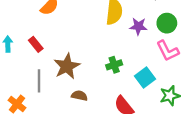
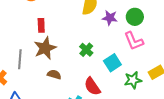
red rectangle: (36, 44) -> (41, 25), moved, turned 32
green cross: (114, 65) -> (86, 50), turned -32

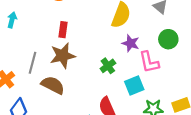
purple star: (110, 18) -> (131, 43), moved
pink L-shape: (134, 41) -> (149, 62), moved
brown semicircle: (54, 74) -> (53, 85), moved, size x1.5

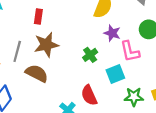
red rectangle: (63, 30) -> (38, 17), moved

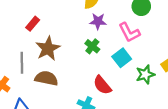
red rectangle: (38, 17) -> (33, 24), turned 48
purple star: (112, 33) -> (98, 21), moved

